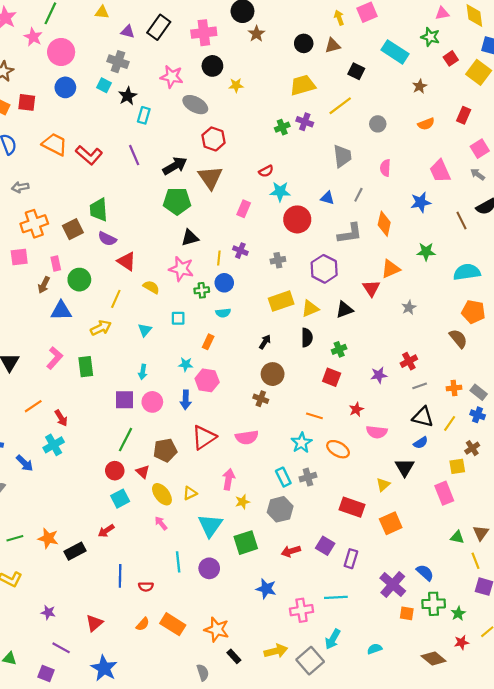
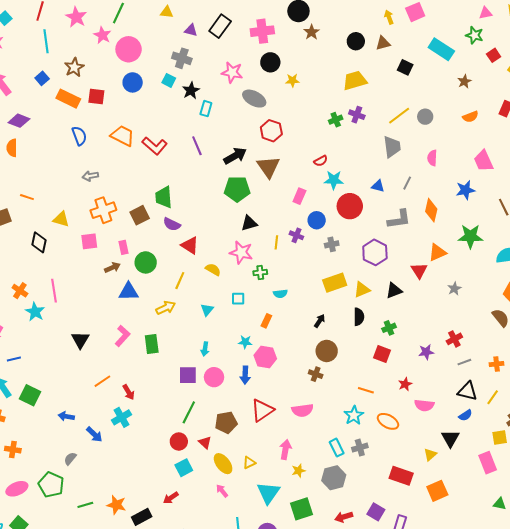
yellow line: (340, 106) -> (399, 116), moved
green star: (426, 252) -> (470, 236), size x1.4
blue circle: (224, 283) -> (317, 220), moved
brown arrow: (44, 285) -> (112, 268), turned -140

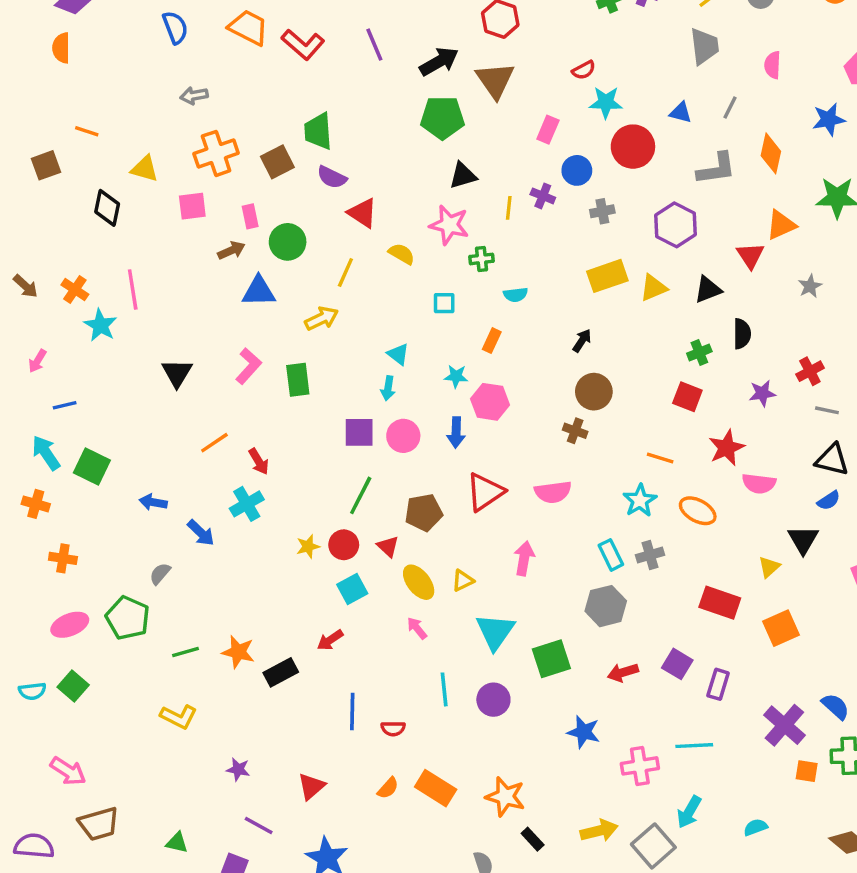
cyan triangle: (207, 310) -> (398, 354), moved, turned -32
black semicircle: (359, 317) -> (742, 334), moved
gray line: (464, 362) -> (827, 410), turned 32
red star: (405, 384) -> (727, 448), size x1.5
yellow star: (298, 471) -> (308, 546), moved

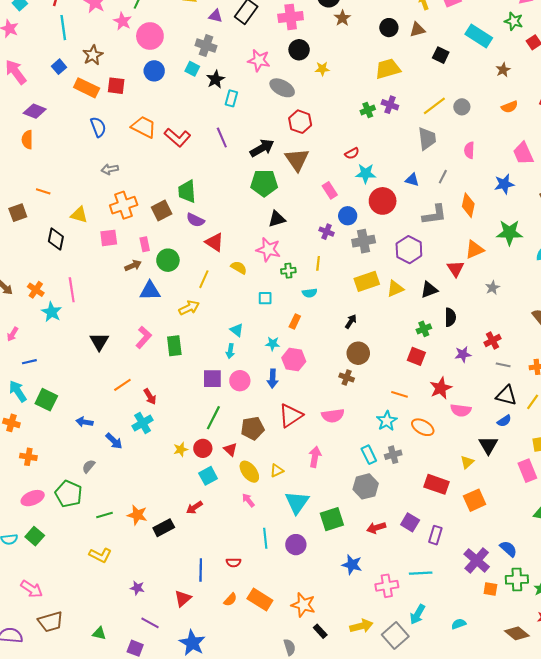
pink rectangle: (548, 130) -> (330, 190), turned -56
yellow line: (509, 208) -> (318, 263), moved
gray cross: (602, 211) -> (364, 241), size x1.5
blue line: (352, 712) -> (201, 570), moved

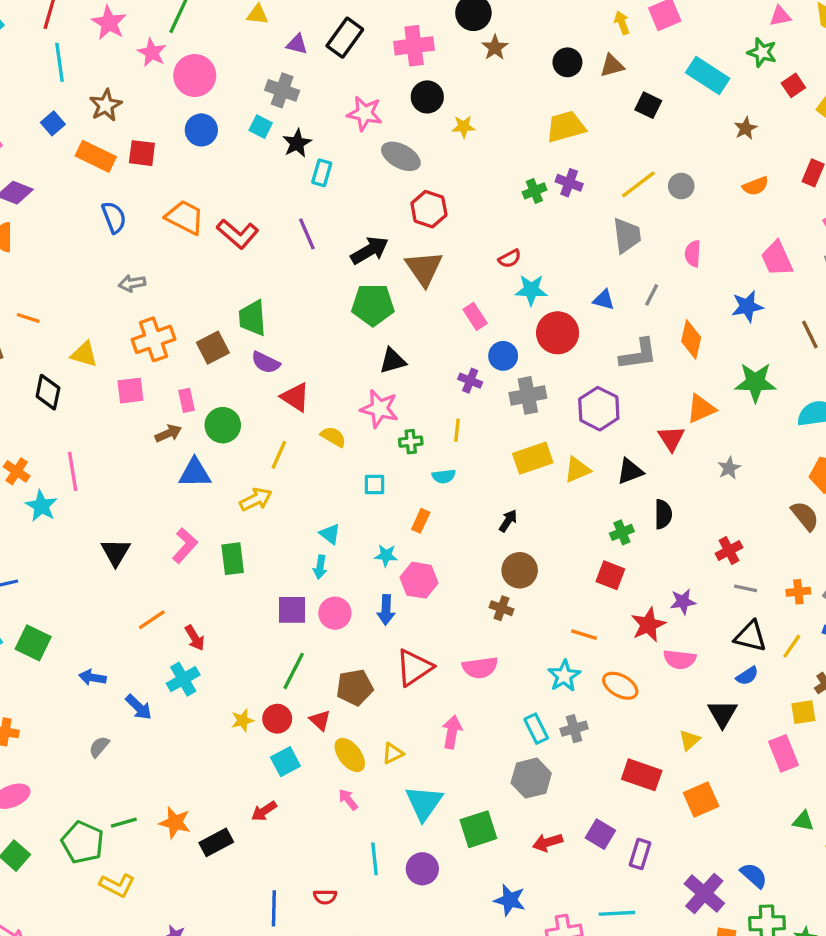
purple star: (463, 354) -> (683, 602), moved
green pentagon: (69, 494) -> (83, 842), moved

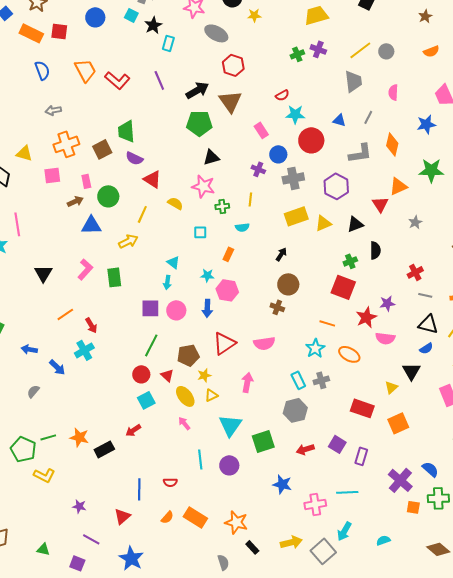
orange trapezoid: (185, 217) -> (85, 70), turned 35
red square: (610, 575) -> (343, 287), size x1.4
yellow star: (243, 720) -> (204, 375), moved

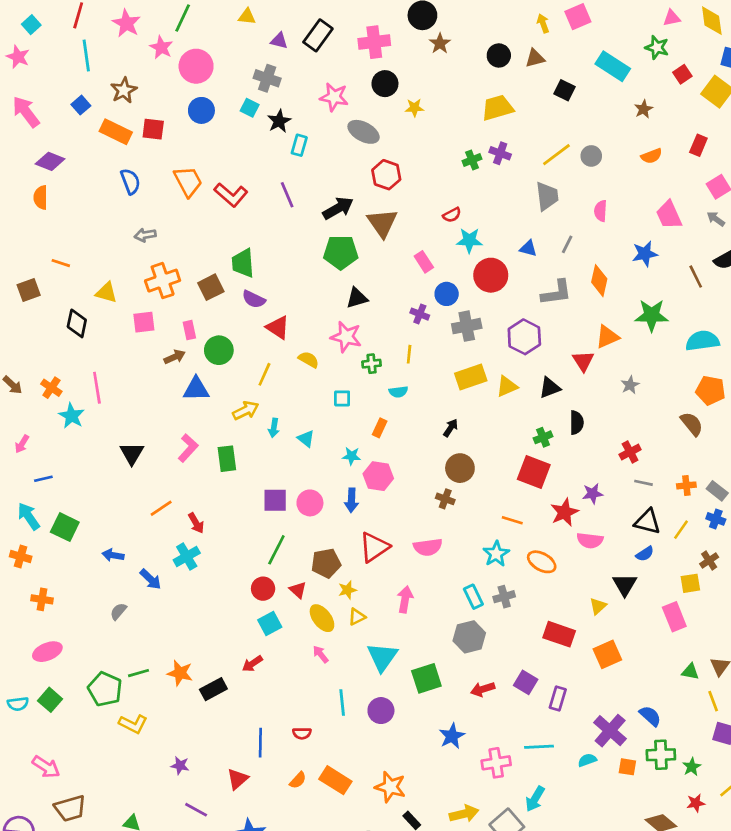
cyan arrow: (167, 282) -> (274, 428), moved
blue star: (282, 484) -> (452, 736), turned 30
cyan semicircle: (383, 540) -> (587, 760), moved

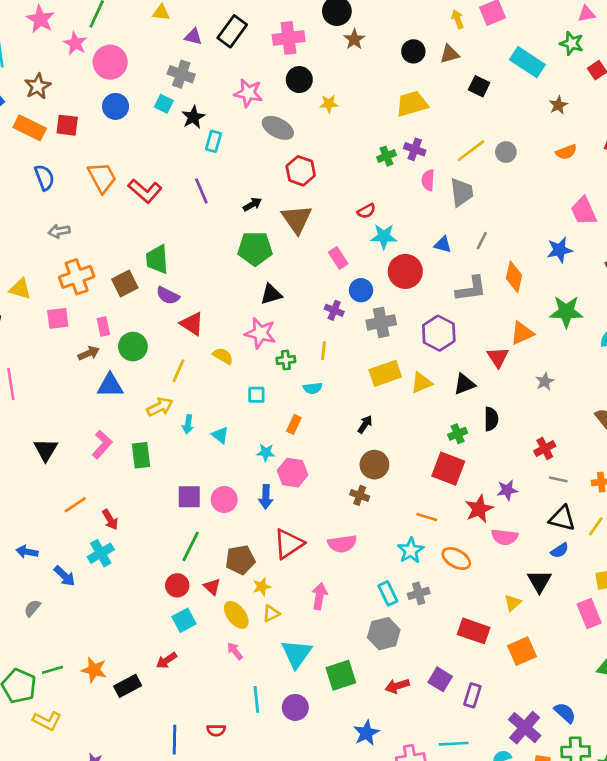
black arrow: (338, 208) -> (252, 204), size x0.6
pink semicircle: (601, 211) -> (428, 180), moved

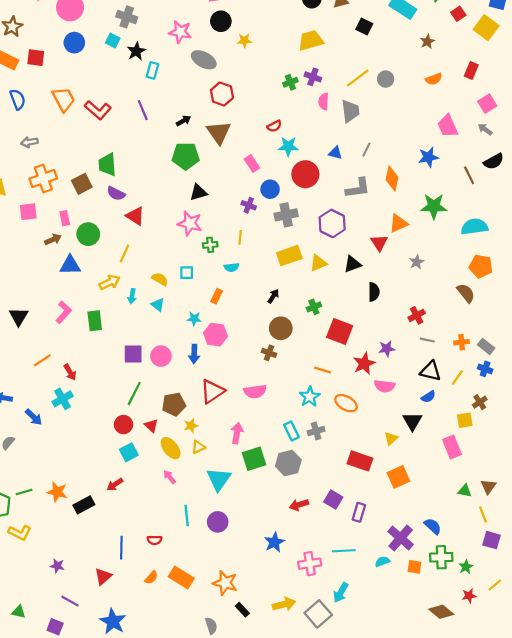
yellow semicircle: (223, 356) -> (160, 279), moved
green cross: (458, 434) -> (314, 307), moved
green square: (341, 675) -> (254, 459), moved

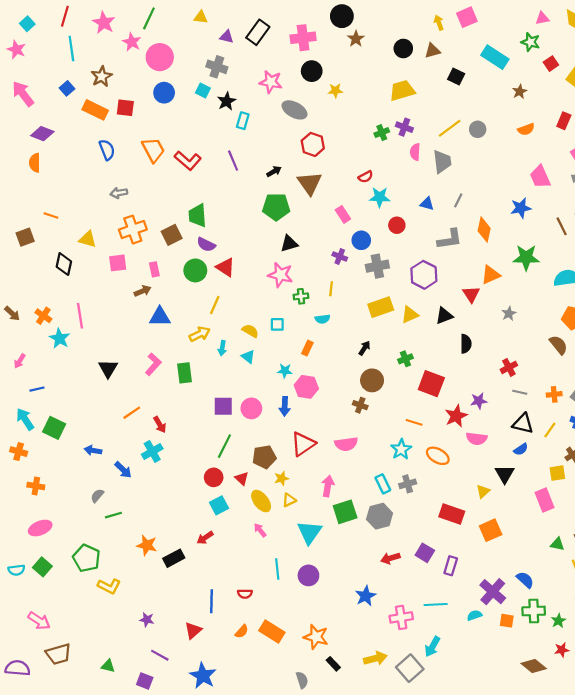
red circle: (305, 174) -> (397, 225), size x0.6
green circle: (88, 234) -> (195, 270), moved
green line: (24, 492) -> (113, 515), moved

